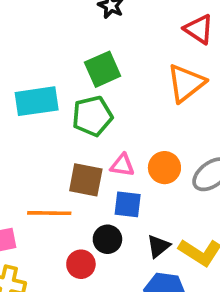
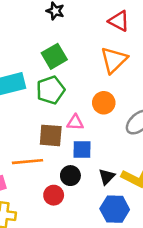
orange circle: (164, 168) -> (104, 103), moved

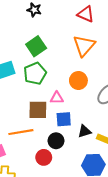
black triangle: (107, 177) -> (84, 131), moved, turned 32

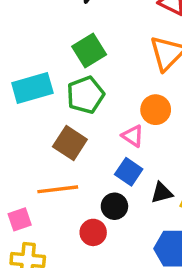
pink triangle: (57, 98) -> (133, 136), moved, turned 32
brown square: (38, 110) -> (70, 143), moved, turned 30
blue square: (64, 119) -> (129, 172), turned 35

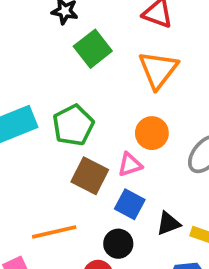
green square: (89, 51) -> (93, 49), moved
pink triangle: (133, 136) -> (130, 165), turned -45
brown square: (70, 143) -> (90, 176), moved

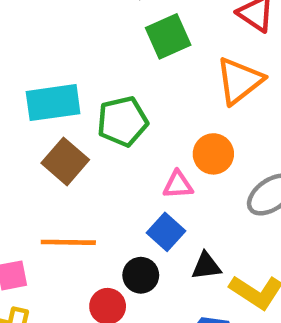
brown square: (90, 176) -> (65, 161), moved

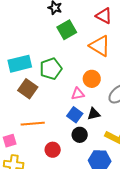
orange triangle: (239, 81) -> (100, 46), turned -45
black triangle: (206, 266) -> (94, 114), moved
black circle: (141, 275) -> (80, 135), moved

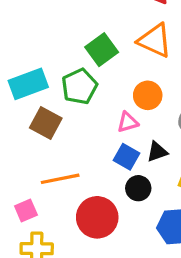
green square: (67, 30) -> (102, 50), moved
red circle: (53, 150) -> (97, 217), size x1.6

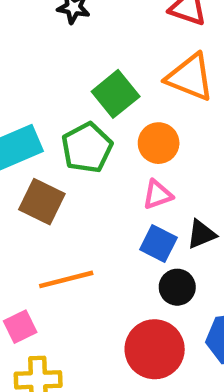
orange circle: (148, 95) -> (159, 143), moved
red circle: (97, 217) -> (155, 349), moved

